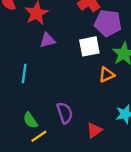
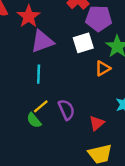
purple triangle: (48, 40) -> (42, 41), size x1.5
cyan line: (24, 74) -> (39, 74), moved
yellow line: (39, 136) -> (41, 106), moved

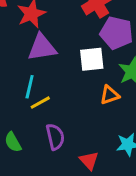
yellow line: (41, 106) -> (40, 103), moved
red triangle: (97, 123) -> (89, 161), turned -42

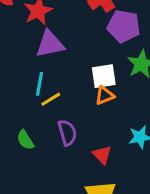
white square: (92, 59) -> (104, 76), moved
orange triangle: (110, 95) -> (104, 95), moved

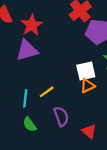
purple triangle: (50, 44) -> (27, 50), moved
cyan line: (39, 84) -> (25, 98), moved

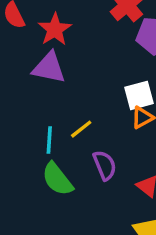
purple triangle: (27, 50) -> (49, 68), turned 30
green semicircle: (30, 124) -> (57, 179), size x1.5

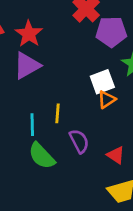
purple triangle: (49, 68) -> (27, 66), turned -36
yellow line: (81, 129) -> (58, 113), turned -42

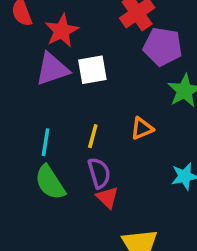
white square: (102, 82) -> (92, 70), moved
yellow line: (58, 113) -> (93, 136), moved
red triangle: (116, 155) -> (107, 198), moved

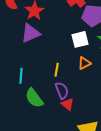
white square: (92, 70) -> (80, 39), moved
cyan line: (46, 142) -> (21, 76), moved

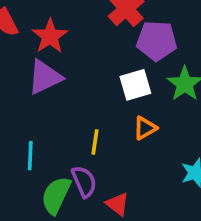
purple semicircle: (62, 90) -> (84, 182), moved
green semicircle: (34, 98) -> (56, 195), turned 65

